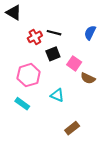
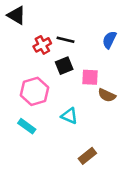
pink square: (74, 63) -> (90, 77), turned -32

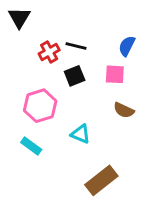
black triangle: (16, 15) -> (19, 18), turned 30
pink square: (90, 77) -> (115, 74), moved
brown rectangle: (87, 156) -> (101, 180), size x1.5

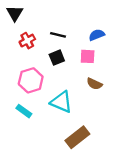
blue semicircle: (127, 46) -> (97, 35), turned 42
red cross: (49, 52) -> (27, 41), moved
cyan triangle: (80, 134) -> (61, 102), size x1.5

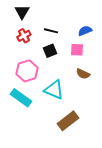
black triangle: (15, 13) -> (22, 12), moved
cyan rectangle: (24, 111) -> (21, 98), size x1.5

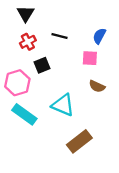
blue semicircle: (85, 31) -> (99, 36), turned -40
black square: (50, 51) -> (42, 65), moved
pink hexagon: (27, 71) -> (17, 83), moved

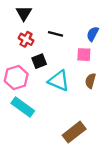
red cross: (28, 42) -> (26, 39), turned -32
brown semicircle: (97, 86) -> (90, 81), turned 80
cyan triangle: (63, 105) -> (59, 81), moved

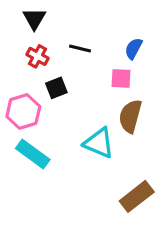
cyan triangle: (59, 81) -> (99, 143), moved
brown semicircle: (90, 81) -> (130, 116), size x1.5
brown rectangle: (74, 132) -> (137, 196), moved

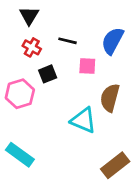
blue semicircle: (134, 48) -> (113, 41), size x1.5
pink square: (121, 78) -> (87, 66), moved
cyan rectangle: (33, 154) -> (20, 155), moved

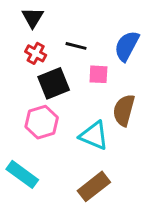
black square: (48, 74) -> (54, 83), size x1.5
pink hexagon: (20, 94) -> (42, 122), moved
brown rectangle: (115, 165) -> (94, 186), moved

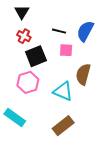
black line: (76, 46) -> (59, 31), moved

